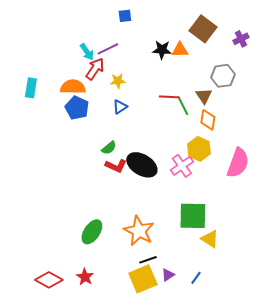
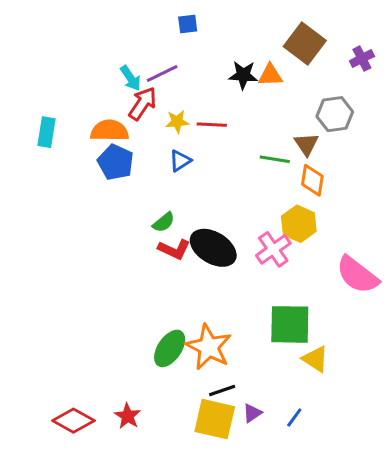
red line: (169, 97) -> (212, 125), moved
green line: (183, 106) -> (275, 159), turned -54
pink semicircle: (238, 163) -> (357, 275), moved, turned 108
green ellipse: (92, 232) -> (170, 348), moved
yellow square: (143, 279) -> (215, 419), turned 36

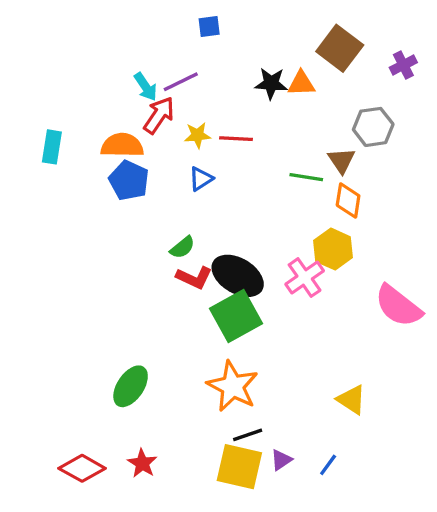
green square: (290, 324) -> (236, 316), moved, turned -30
green ellipse: (170, 348) -> (131, 386), moved

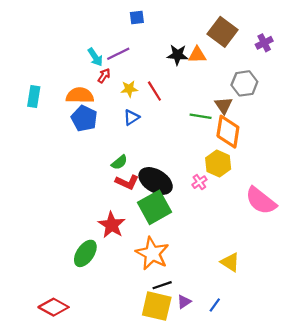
red arrow: (159, 115) -> (104, 76), size x0.6
red line: (236, 139) -> (154, 91), turned 55
orange diamond: (348, 201) -> (228, 132), size x1.4
pink cross: (305, 278) -> (199, 182), size x0.6
red star: (142, 463) -> (112, 225), moved, size x1.4

